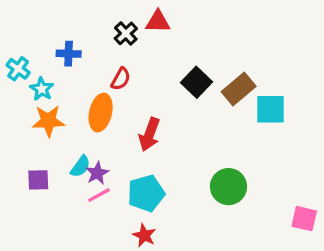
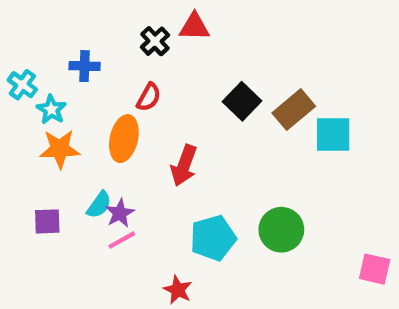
cyan pentagon: (146, 193) -> (213, 238), moved

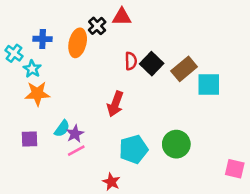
blue cross: (85, 66) -> (43, 39), moved
red semicircle: (149, 97) -> (131, 61), moved, turned -30
orange ellipse: (124, 139) -> (78, 43), moved

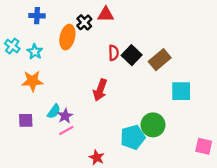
blue cross: (43, 39) -> (37, 16), moved
cyan star: (32, 69) -> (35, 52), moved
cyan square: (209, 84) -> (181, 91), moved
cyan pentagon: (133, 149) -> (133, 137), moved

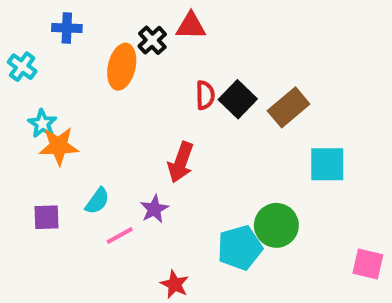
cyan cross: (12, 46) -> (22, 67), moved
cyan star: (35, 52) -> (42, 124), moved
purple star: (65, 116) -> (154, 209), moved

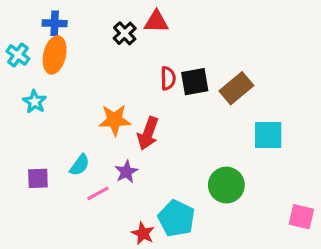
orange ellipse: (122, 67) -> (55, 55), moved
black square: (238, 99) -> (195, 82), turned 36
orange star: (59, 146) -> (115, 120), moved
cyan pentagon: (240, 248) -> (176, 218), moved, turned -30

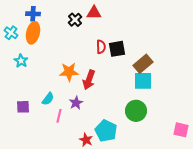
brown rectangle: (236, 88) -> (143, 64), moved
cyan square: (268, 135) -> (143, 81), moved
pink line: (98, 193) -> (59, 116), turned -48

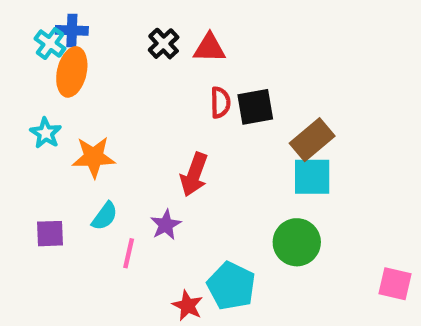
red triangle: (94, 13) -> (209, 48), moved
cyan cross: (11, 33) -> (50, 44), moved
orange star: (69, 72) -> (94, 157), moved

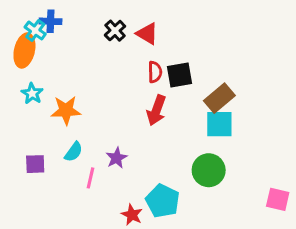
red triangle: (209, 48) -> (147, 34), turned 30
orange ellipse: (72, 72) -> (24, 50), moved
red arrow: (194, 175) -> (156, 110), moved

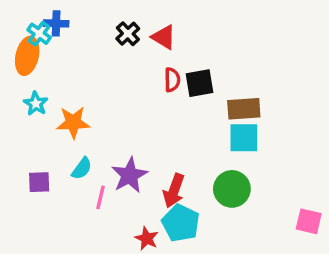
brown rectangle: (219, 98) -> (244, 109), turned 36
red arrow: (156, 110) -> (174, 191), moved
purple star: (117, 158) -> (130, 175), size x1.5

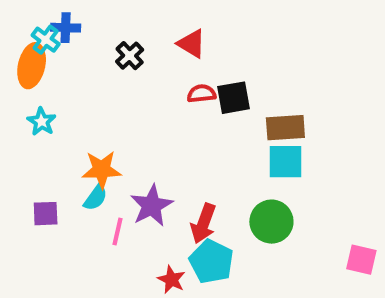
black cross: (128, 34) -> (130, 56), moved
red semicircle: (172, 80) -> (201, 94), turned -95
orange star: (73, 122) -> (102, 170), moved

